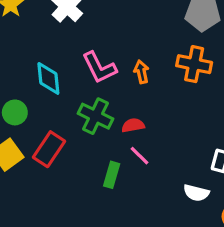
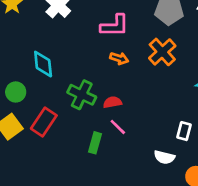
orange cross: (194, 64) -> (162, 52), turned 36
pink L-shape: (99, 68) -> (115, 26), moved, turned -64
orange arrow: (141, 72) -> (119, 58), turned 120

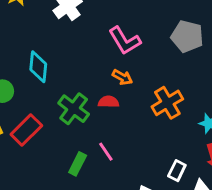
pink L-shape: (115, 26) -> (125, 41), turned 48
orange cross: (162, 52) -> (167, 103), moved
red semicircle: (112, 102) -> (109, 102), moved

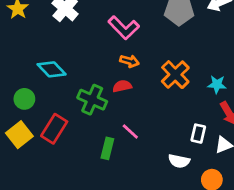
cyan diamond: (38, 67) -> (52, 69), turned -36

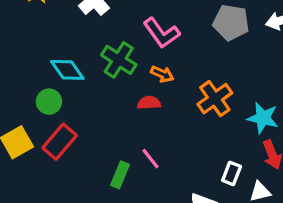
cyan star: (217, 84) -> (263, 118), size x1.4
green circle: (24, 99) -> (49, 102), moved
green cross: (92, 100) -> (119, 60), moved

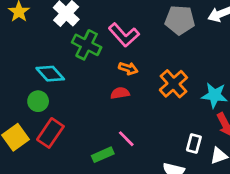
green cross: (119, 60) -> (87, 45), moved
green rectangle: (120, 175) -> (103, 155), turned 50

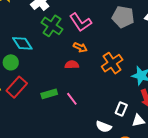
green rectangle: (103, 155) -> (49, 94), moved

